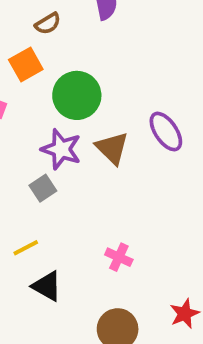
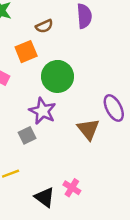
brown triangle: (112, 148) -> (88, 129), moved
black triangle: (47, 286) -> (45, 197), moved

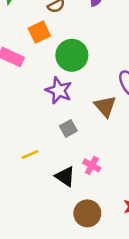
gray square: (27, 135) -> (68, 128), moved

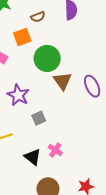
purple star: (59, 90) -> (18, 95), moved
brown triangle: (105, 106) -> (62, 81), moved

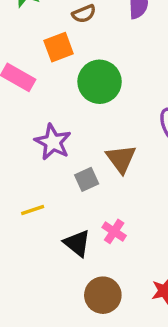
brown triangle: (62, 81) -> (121, 159), moved

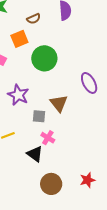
gray square: (87, 179) -> (39, 116), turned 32
pink cross: (114, 231) -> (48, 138), moved

